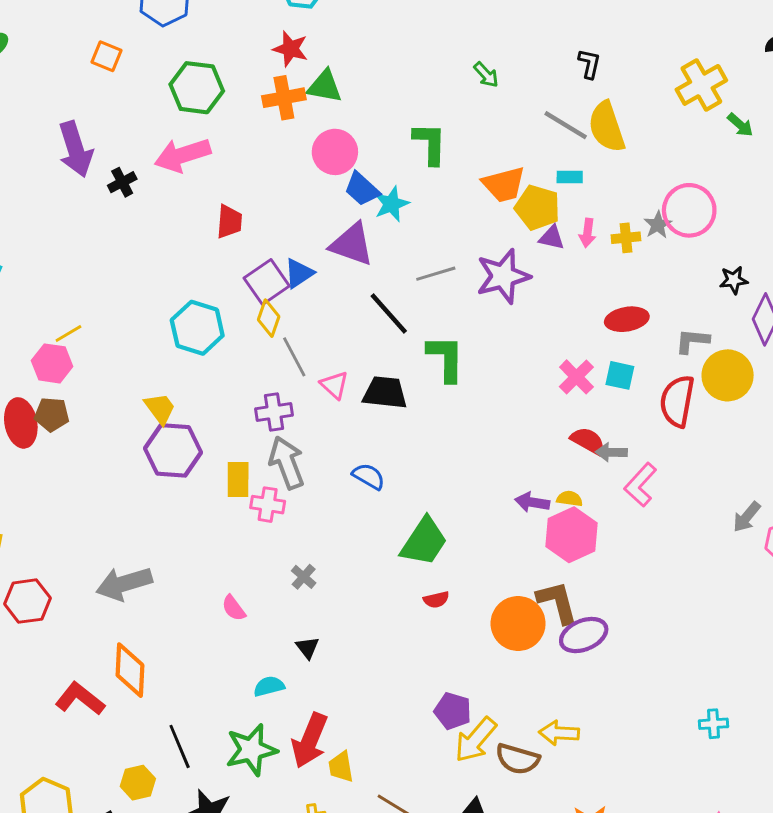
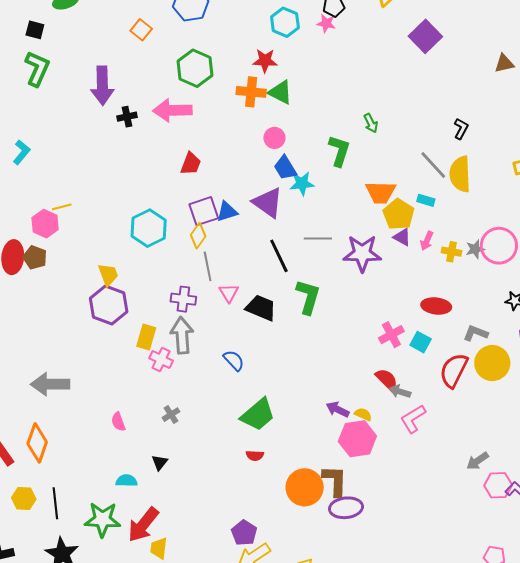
red star: (290, 49) -> (265, 61), turned -30
green arrow: (486, 75) -> (371, 123), moved
pink circle: (335, 152) -> (274, 138), size x0.7
yellow hexagon: (138, 783) -> (24, 498), moved

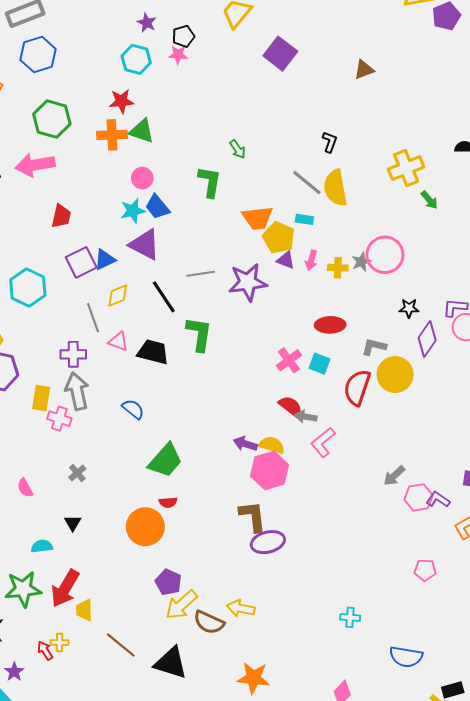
cyan star: (302, 184) -> (133, 211), moved
yellow diamond: (198, 236) -> (118, 295), moved, turned 40
pink triangle: (229, 293) -> (118, 341), turned -30
yellow semicircle: (363, 414) -> (272, 445), size x1.4
orange circle: (305, 487) -> (145, 527), moved

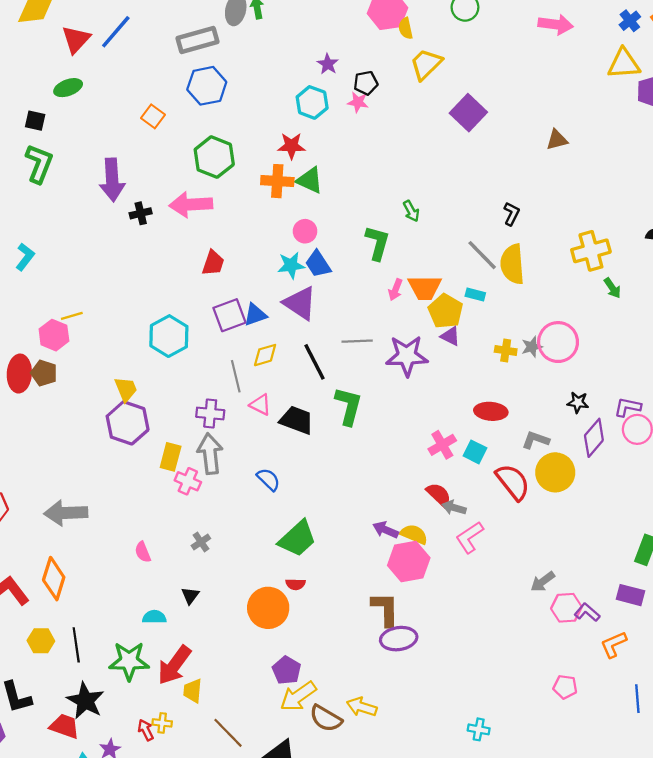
pink arrow: (311, 260) -> (395, 290), moved
red semicircle: (357, 387) -> (513, 482), turned 117

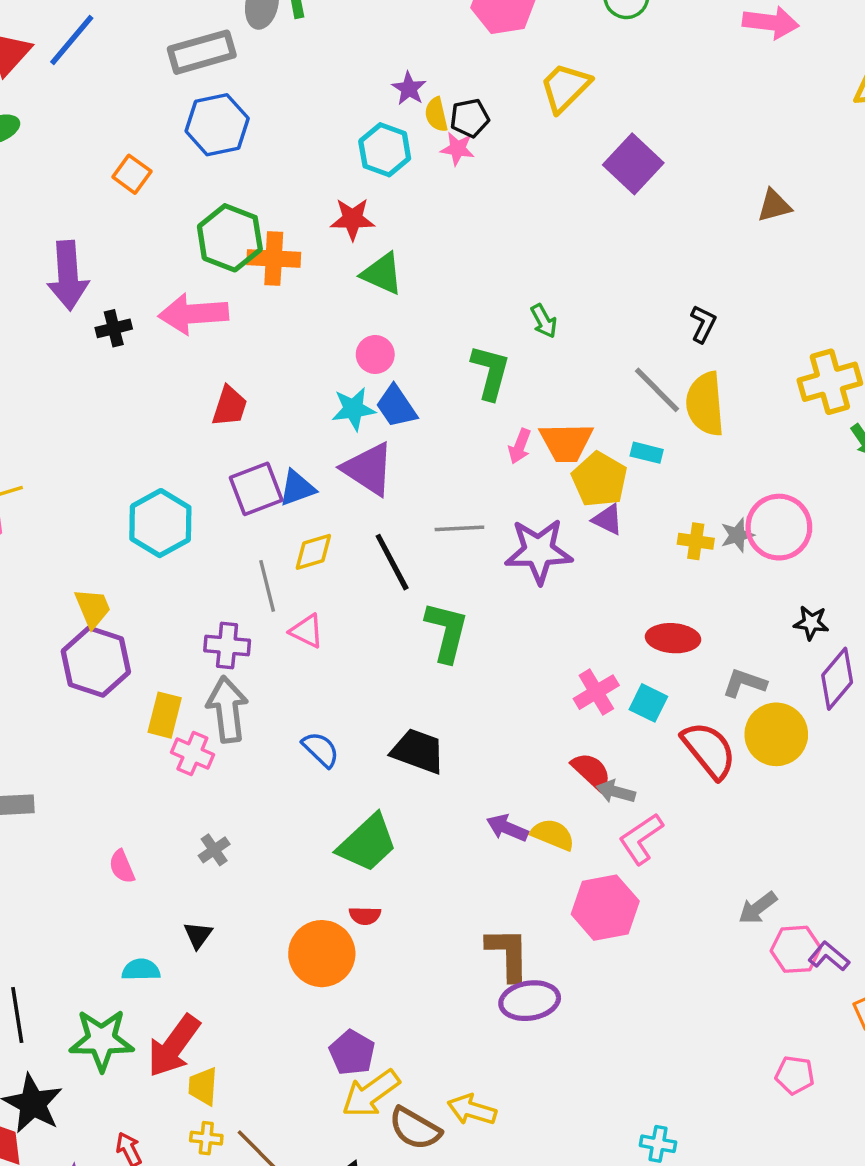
yellow semicircle: (406, 28) -> (436, 114), moved
orange cross: (277, 181) -> (274, 259), moved
black trapezoid: (297, 420) -> (418, 751), moved
pink hexagon: (409, 562) -> (605, 908), moved
yellow cross: (162, 723) -> (206, 1138), moved

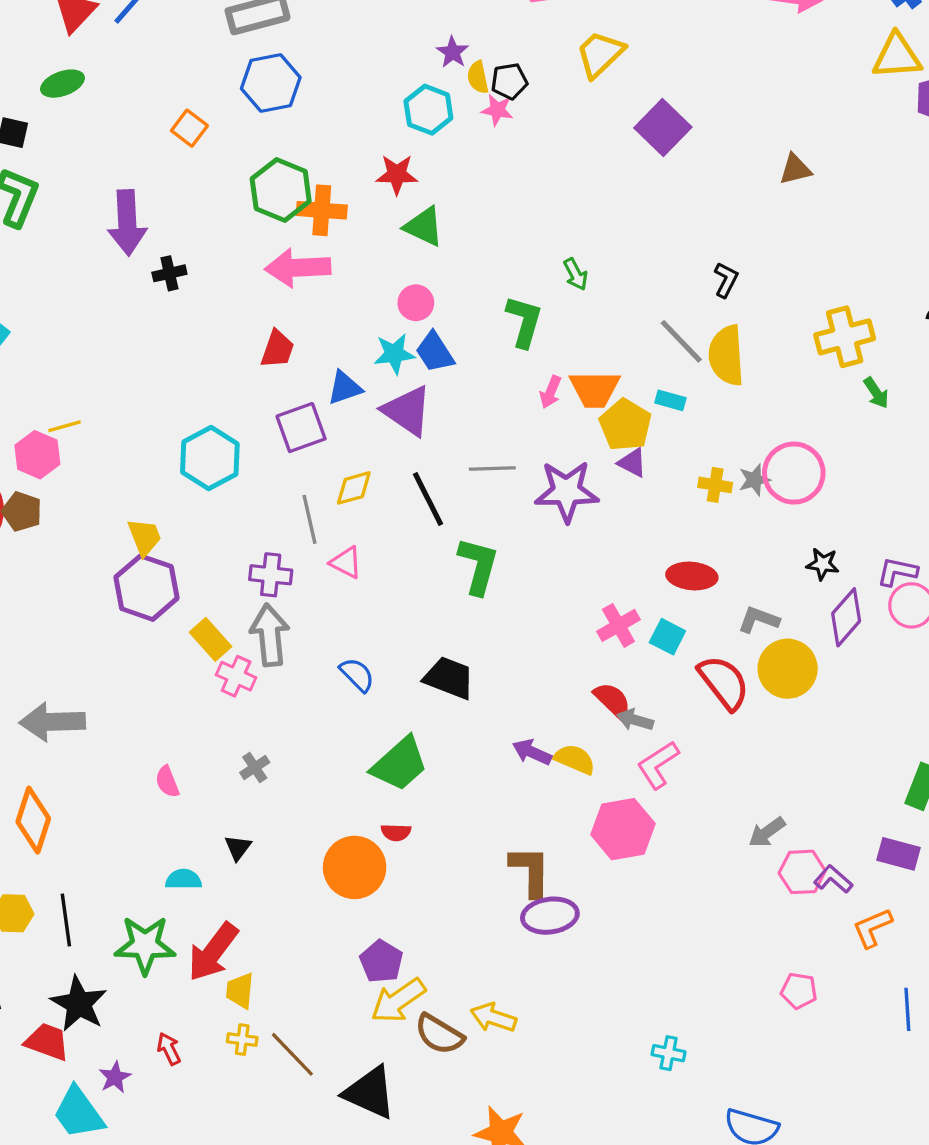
pink arrow: (193, 314) -> (298, 268), moved
blue triangle: (297, 488) -> (345, 388), moved
yellow rectangle: (165, 715) -> (210, 639), turned -57

